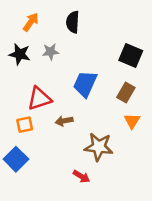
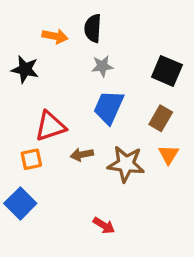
orange arrow: (31, 22) -> (55, 36), moved, turned 66
gray star: (51, 52) -> (102, 66), moved
brown star: (99, 147) -> (126, 164), moved

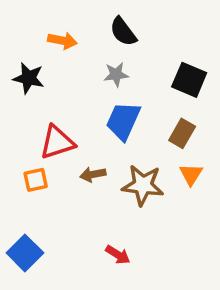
black semicircle: (93, 28) -> (123, 32), moved, turned -40
blue square: (20, 203) -> (25, 253), moved

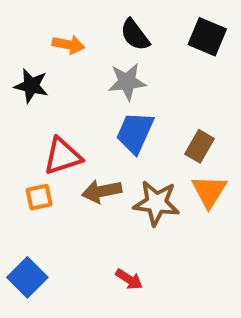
gray star: (116, 74) -> (127, 82), size x1.4
black square: (189, 80) -> (207, 37), moved
brown arrow: (93, 174) -> (102, 191), size x1.4
orange triangle: (191, 174) -> (209, 191), size x1.4

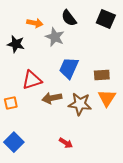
gray star: (127, 82) -> (55, 37), moved, turned 30
brown rectangle: (199, 146) -> (102, 75), turned 56
orange square: (39, 197) -> (11, 103), moved

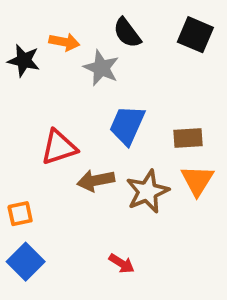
black star: (16, 44) -> (24, 61), moved
orange square: (11, 103) -> (20, 214), moved
brown star: (80, 104) -> (147, 192), turned -30

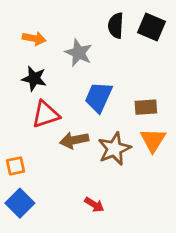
black semicircle: (127, 33) -> (116, 26), moved, turned 40
orange arrow: (64, 42) -> (34, 38), moved
black star: (24, 61) -> (34, 79), moved

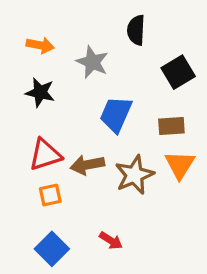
black square: (152, 27) -> (178, 72), moved, turned 36
red triangle: (46, 114) -> (45, 155), moved
orange square: (15, 166) -> (50, 195), moved
blue square: (20, 203) -> (52, 249), moved

